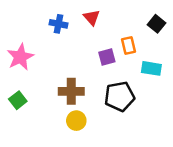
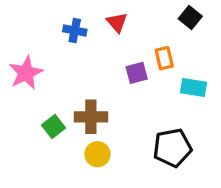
black square: (156, 24) -> (190, 17), moved
black pentagon: (120, 96) -> (172, 148), moved
green square: (18, 100) -> (54, 127), moved

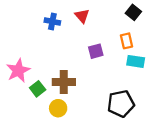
orange rectangle: (164, 58) -> (127, 41), moved
pink star: (26, 73) -> (18, 71), moved
yellow circle: (97, 154) -> (58, 108), moved

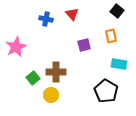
cyan rectangle: (136, 61) -> (119, 64), moved
pink star: (18, 71) -> (16, 47), moved
black pentagon: (121, 104) -> (106, 91), turned -30

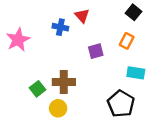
blue cross: (46, 19) -> (60, 27), moved
orange rectangle: (111, 36) -> (127, 41), turned 40
pink star: (16, 47) -> (18, 40), moved

